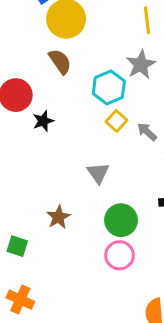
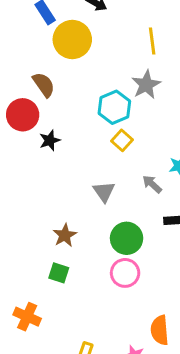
brown semicircle: (60, 61) -> (44, 85), moved
gray arrow: (147, 132) -> (152, 184), moved
green square: (17, 246) -> (59, 273), moved

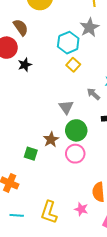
gray triangle: (104, 192) -> (66, 107), moved
brown star: (65, 235) -> (51, 140), moved

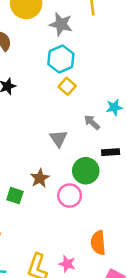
gray star: (89, 27) -> (61, 24), moved, turned -30
green circle: (76, 130) -> (86, 171), moved
pink star: (81, 209) -> (67, 264), moved

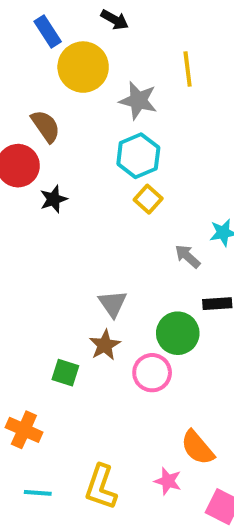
gray triangle: (58, 138) -> (113, 304), moved
orange semicircle: (98, 243) -> (197, 448), turned -35
pink star: (67, 264) -> (168, 481), moved

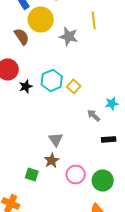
brown semicircle: (46, 126) -> (22, 36), moved
cyan hexagon: (138, 156) -> (52, 80), moved
green circle: (178, 333) -> (103, 180), moved

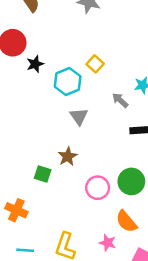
cyan hexagon: (52, 80) -> (68, 81), moved
gray triangle: (56, 139) -> (79, 116), moved
pink circle: (76, 174) -> (98, 188), moved

